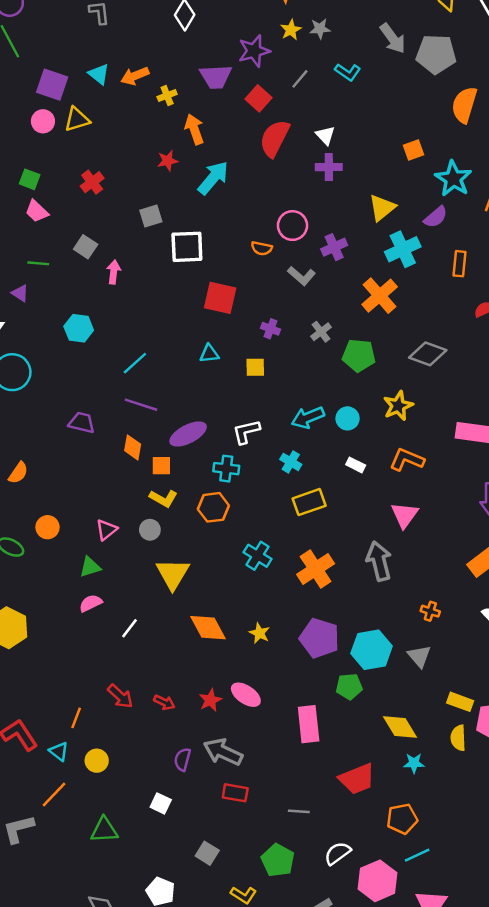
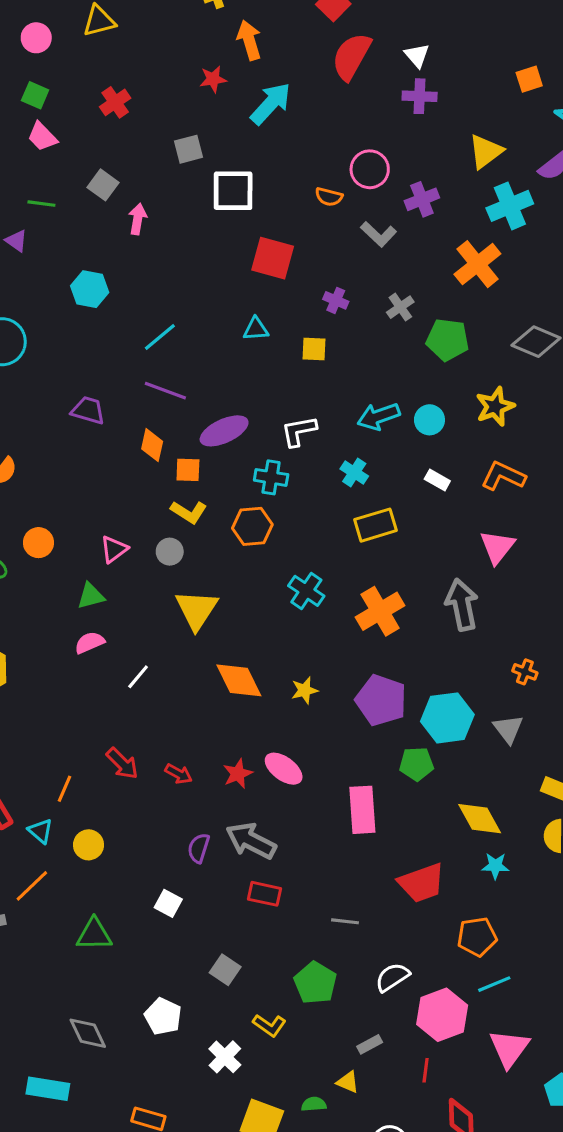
pink circle: (43, 121) -> (36, 38), moved
yellow star: (259, 633) -> (305, 690), turned 30

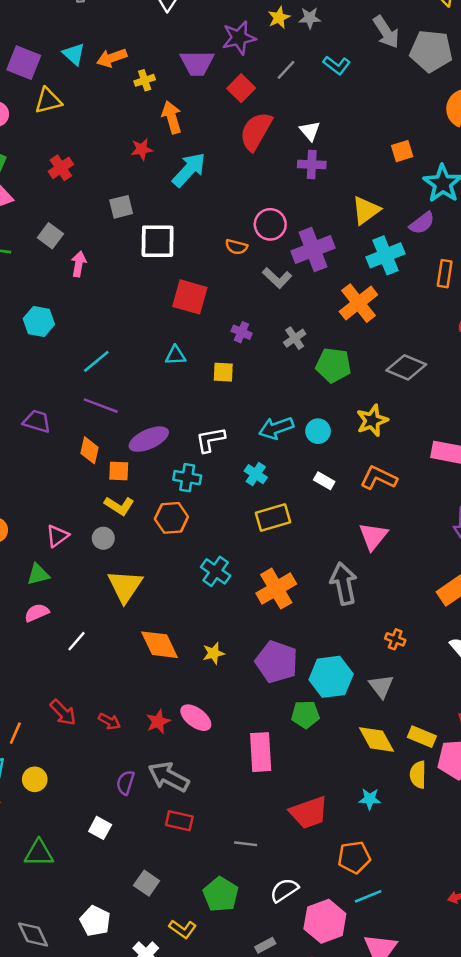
purple cross: (422, 199) -> (313, 249), size x1.5
yellow diamond: (480, 819) -> (376, 739), moved

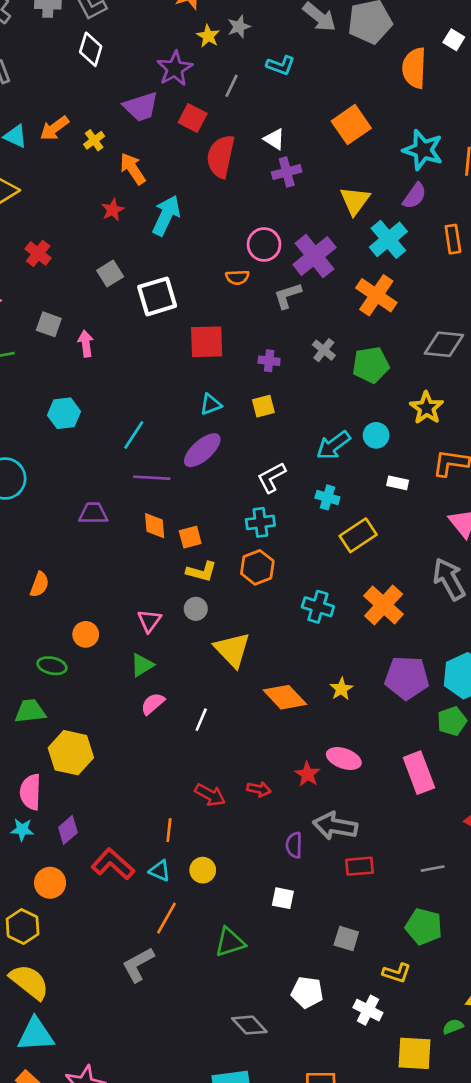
orange square: (402, 151) -> (351, 125), moved, size x1.6
gray L-shape: (277, 278) -> (288, 296), turned 136
purple ellipse: (149, 439) -> (202, 450), moved

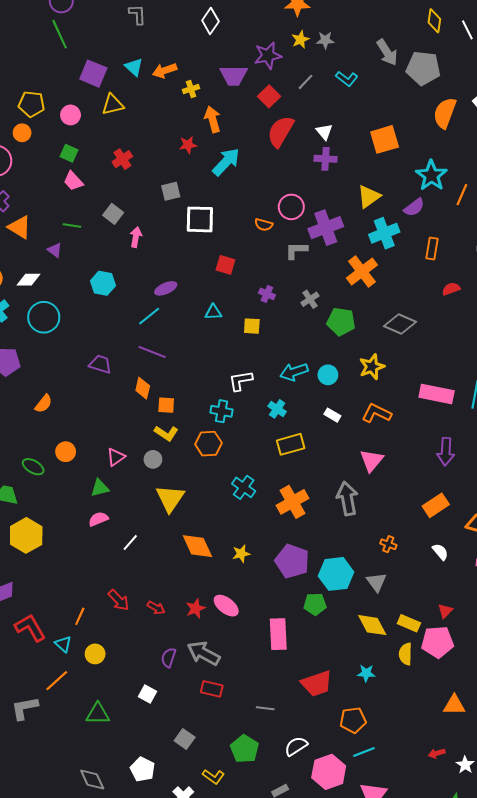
red square: (207, 342) -> (225, 265), size x0.7
purple ellipse: (202, 450) -> (166, 288), moved, size x0.7

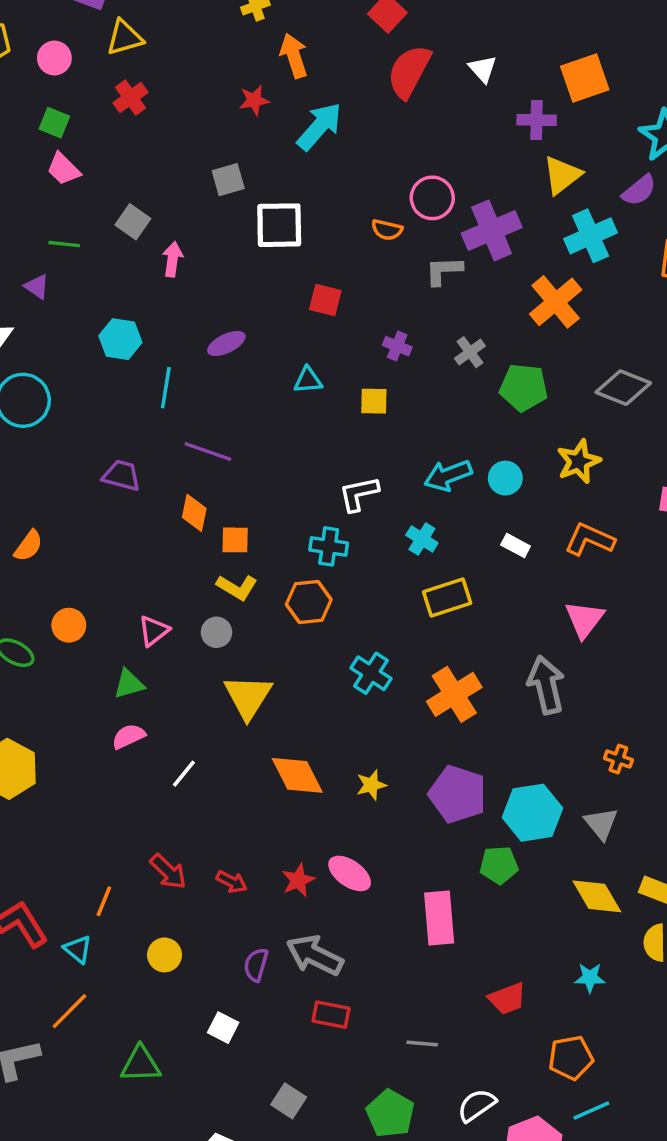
red cross: (122, 159) -> (130, 98), moved
purple cross: (325, 159) -> (537, 120), moved
cyan line: (149, 316) -> (166, 388), moved, turned -40
yellow circle: (95, 654) -> (165, 955), moved
red trapezoid: (317, 684) -> (507, 999), size x0.7

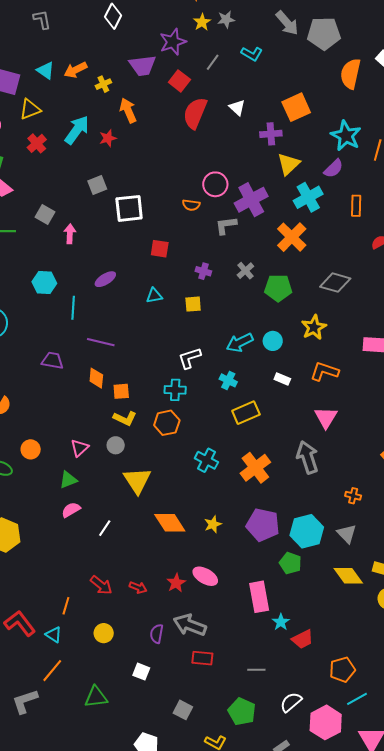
cyan arrow: (319, 126) -> (77, 130), moved
green pentagon: (499, 865) -> (290, 563), turned 30
cyan star: (590, 978) -> (281, 622), moved, turned -30

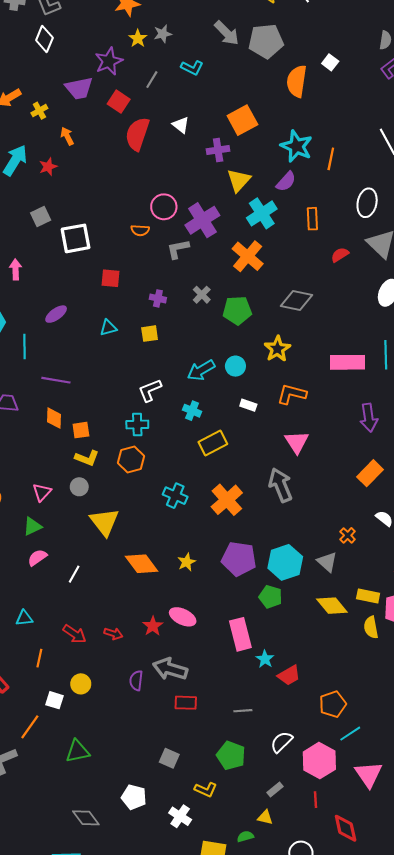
orange arrow: (128, 110) -> (67, 136), size x0.7
orange cross: (353, 496) -> (348, 535), moved, turned 35
cyan triangle: (54, 635) -> (24, 618), moved, turned -36
white square: (141, 672) -> (54, 700), moved

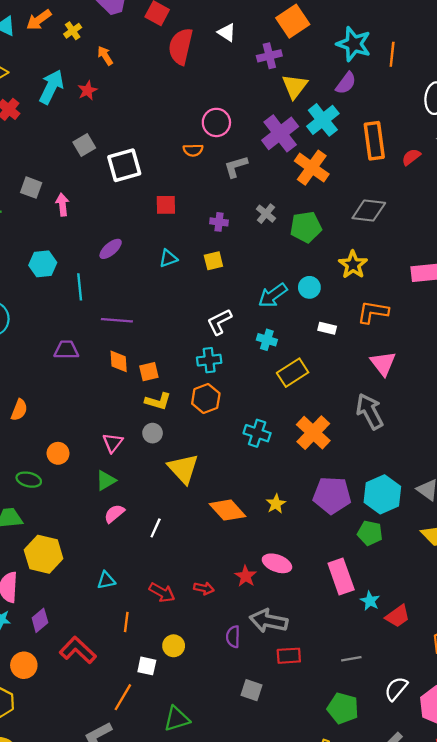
orange rectangle: (312, 219) -> (374, 141), moved, size x1.5
purple cross: (202, 220) -> (280, 133), moved
gray square: (169, 758) -> (252, 690), moved

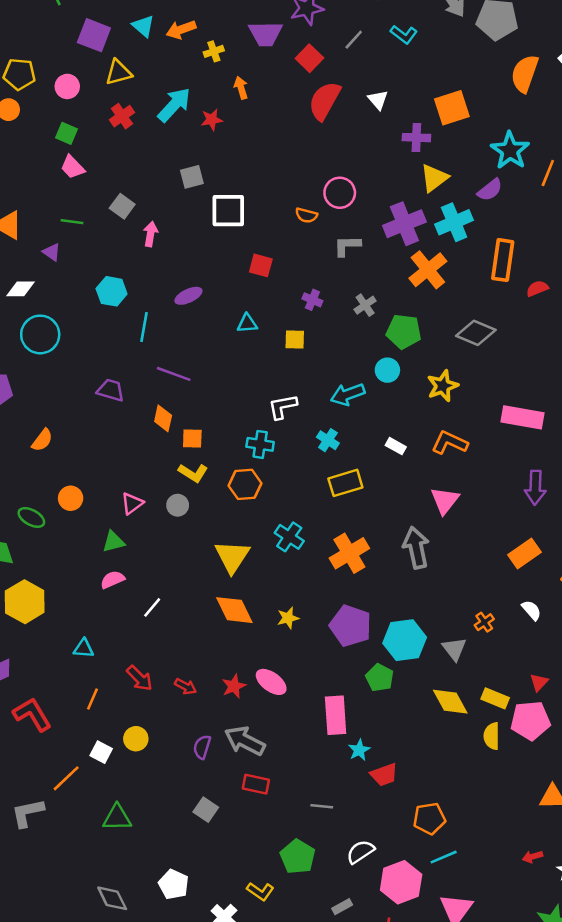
cyan circle: (309, 287) -> (387, 370), moved
yellow triangle: (183, 469) -> (232, 556), moved

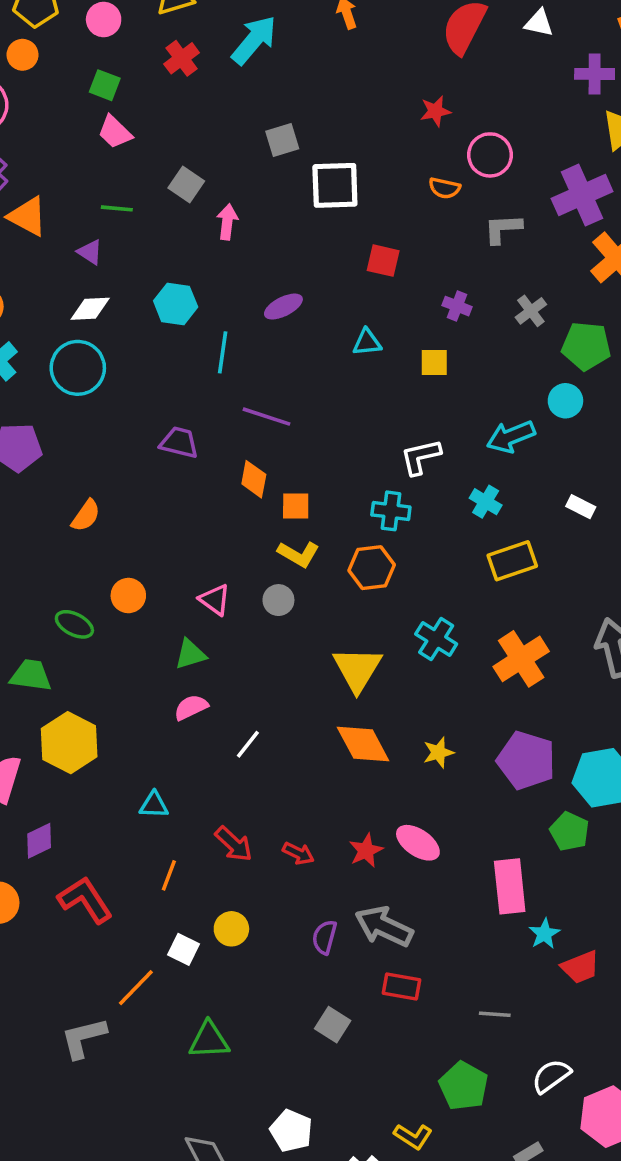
white triangle: (378, 100) -> (539, 23), turned -35
red star: (212, 120) -> (435, 111), moved
white diamond: (20, 289) -> (90, 309), moved
pink triangle: (132, 503) -> (215, 600), turned -45

